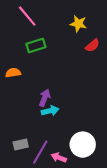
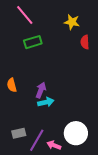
red semicircle: (93, 45) -> (85, 42), turned 128
orange semicircle: (13, 73) -> (12, 85), moved, turned -96

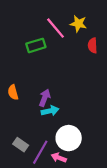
pink line: (25, 15) -> (56, 28), moved
gray rectangle: (19, 133) -> (21, 145), turned 48
white circle: (76, 133) -> (69, 138), moved

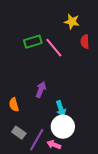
pink line: (56, 28) -> (54, 48), moved
orange semicircle: (13, 92) -> (14, 105), moved
cyan arrow: (50, 111) -> (61, 109), moved, turned 84

